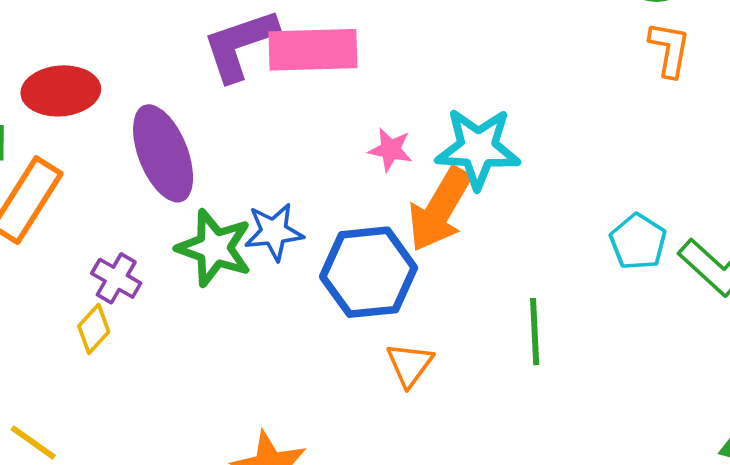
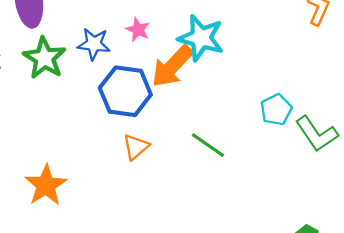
pink star: (390, 150) -> (138, 30), moved
blue star: (274, 232) -> (94, 44), moved
green line: (535, 332) -> (208, 145), turned -66

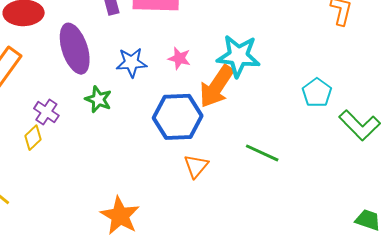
blue star: (94, 44) -> (132, 63), moved
green star: (44, 58) -> (98, 99), size x0.7
cyan pentagon: (276, 110) -> (317, 93), moved

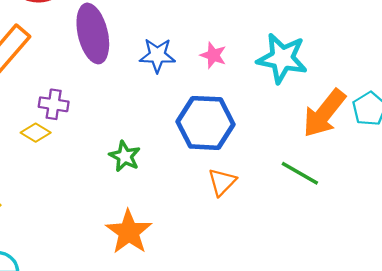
orange arrow: (217, 86) -> (324, 113), moved
green star: (98, 99) -> (125, 156), moved
purple cross: (46, 112) -> (54, 104), turned -30
yellow diamond: (33, 138) -> (36, 133), turned 70

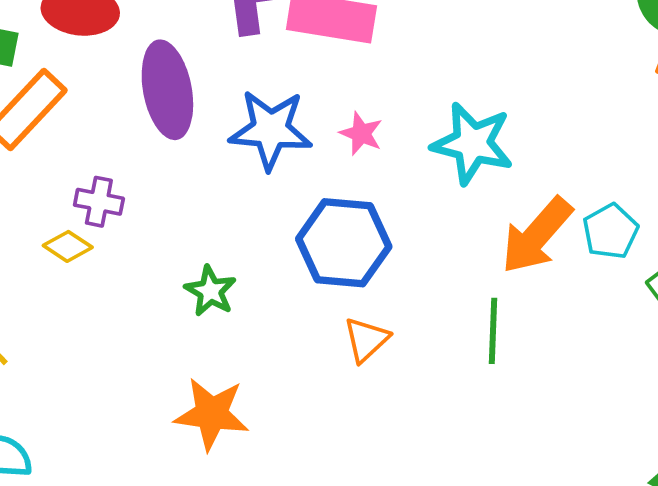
blue star: (157, 55) -> (271, 130), size x1.4
green line: (300, 173) -> (493, 331), turned 60
orange star: (129, 232) -> (212, 414), turned -30

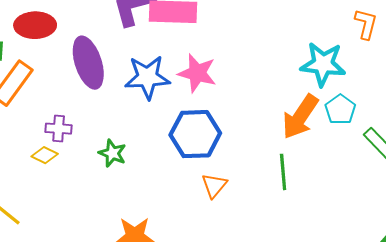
pink star: (361, 134) -> (197, 73), size x1.6
cyan star: (472, 143) -> (323, 64), moved
green star: (210, 291) -> (112, 153), moved

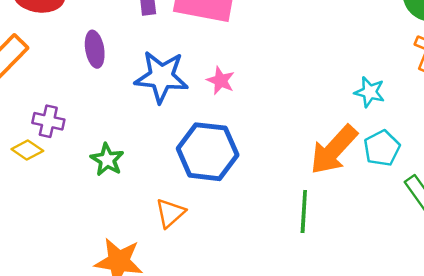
purple ellipse: (88, 63) -> (95, 49), size x0.6
cyan star: (323, 64) -> (370, 92), size x0.6
pink star: (197, 73) -> (221, 81), size x0.6
orange triangle: (214, 185) -> (170, 213), moved

